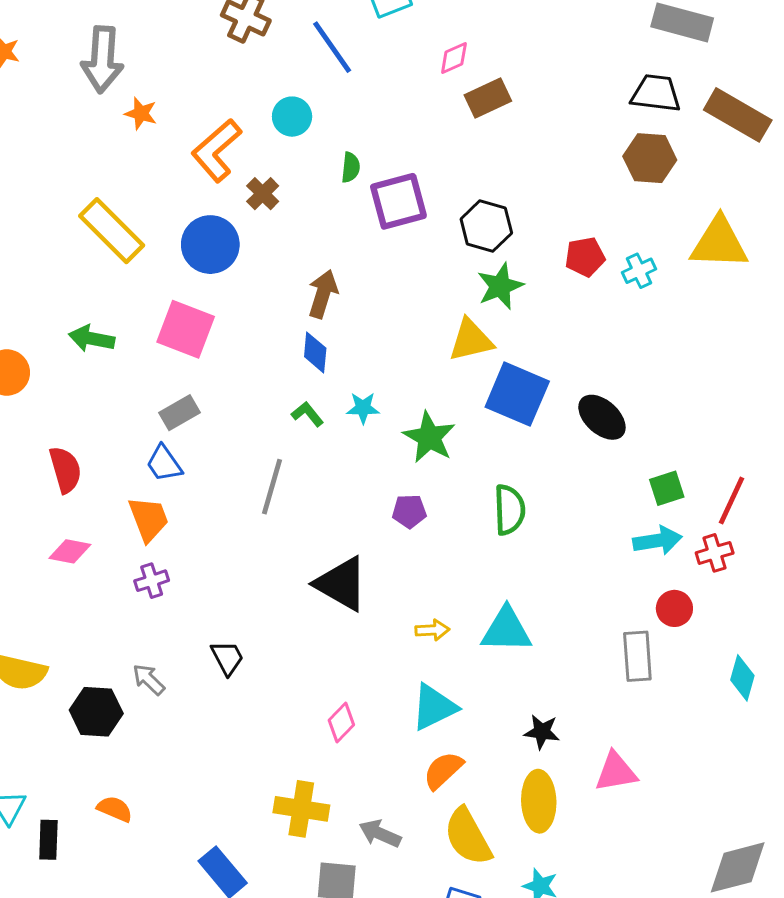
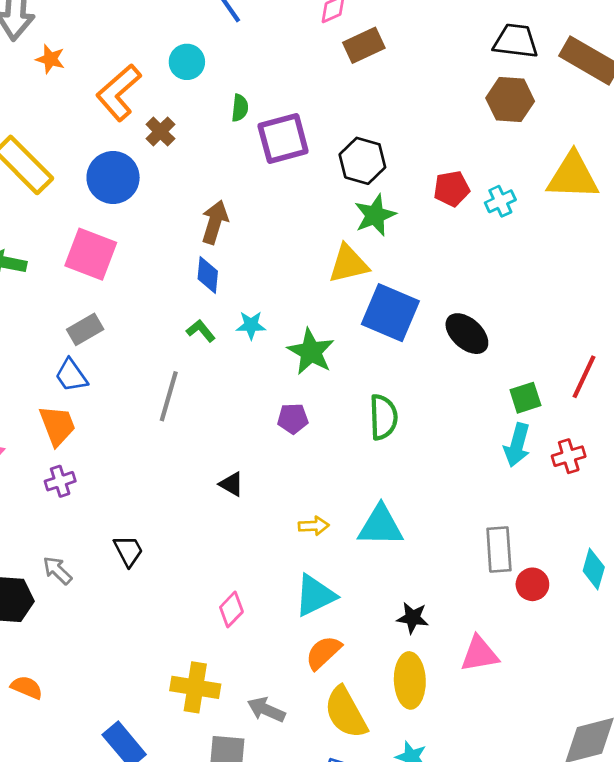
red line: (732, 500) -> (584, 377), moved
cyan arrow: (657, 541) -> (517, 445), turned 114
black triangle: (341, 584) -> (231, 484), size x0.5
red circle: (674, 608) -> (532, 584), moved

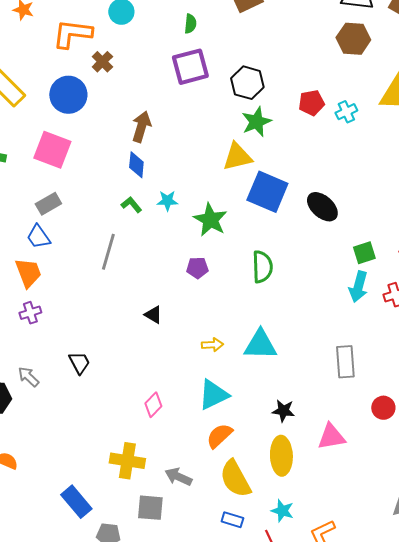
orange L-shape: (119, 93) -> (72, 34), turned 48
green semicircle: (240, 108) -> (190, 24), moved
red circle: (532, 584) -> (383, 408), moved

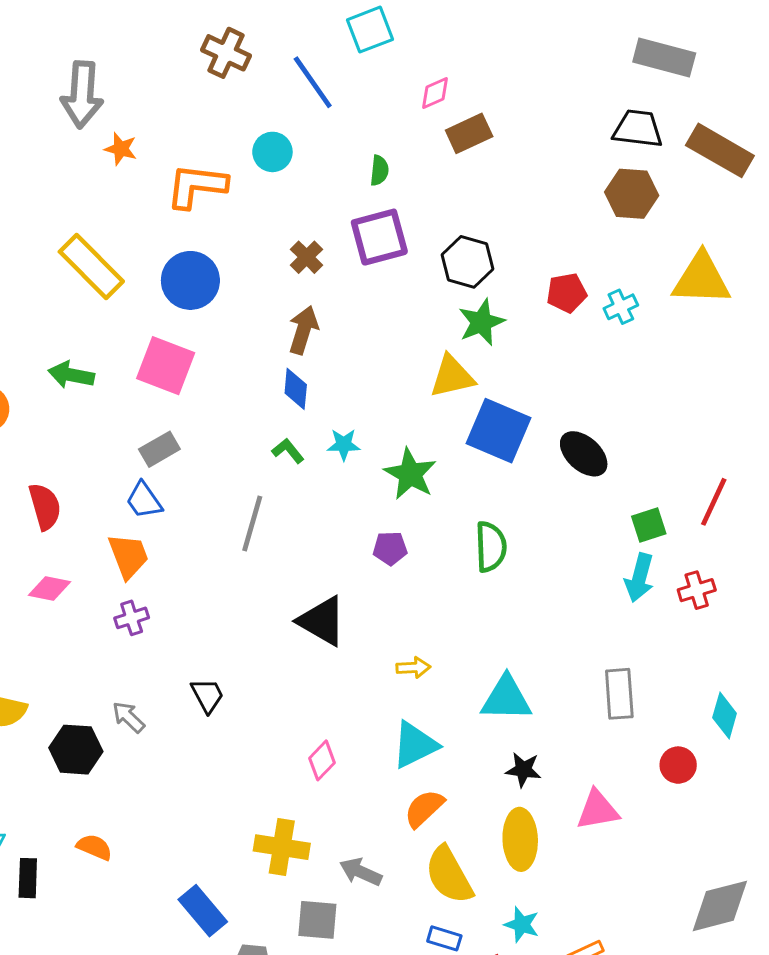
brown cross: (102, 62) -> (307, 257), moved
black triangle: (153, 315) -> (322, 621), size x1.8
cyan triangle: (260, 345) -> (506, 698), moved

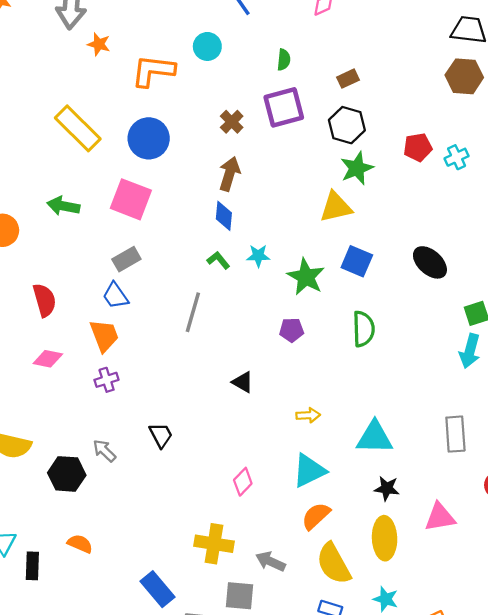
brown rectangle: (469, 133) -> (348, 79), moved, size x0.7
blue square: (499, 431) -> (357, 261), moved, size x0.7
black triangle: (322, 621) -> (243, 382), size x0.6

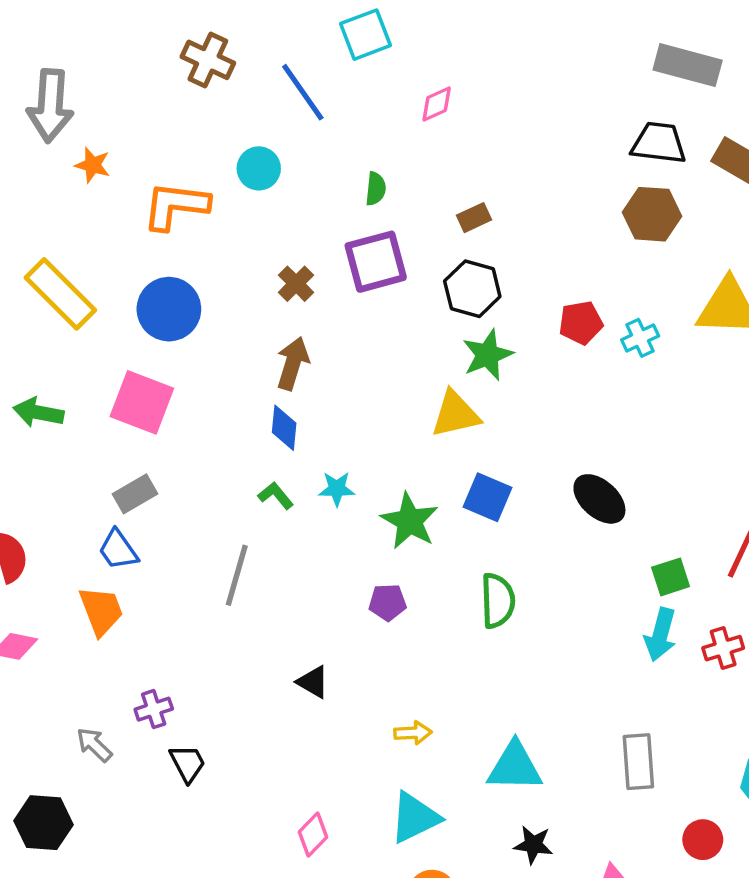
purple cross: (107, 380) -> (154, 709), moved
gray arrow: (104, 451) -> (94, 745), moved

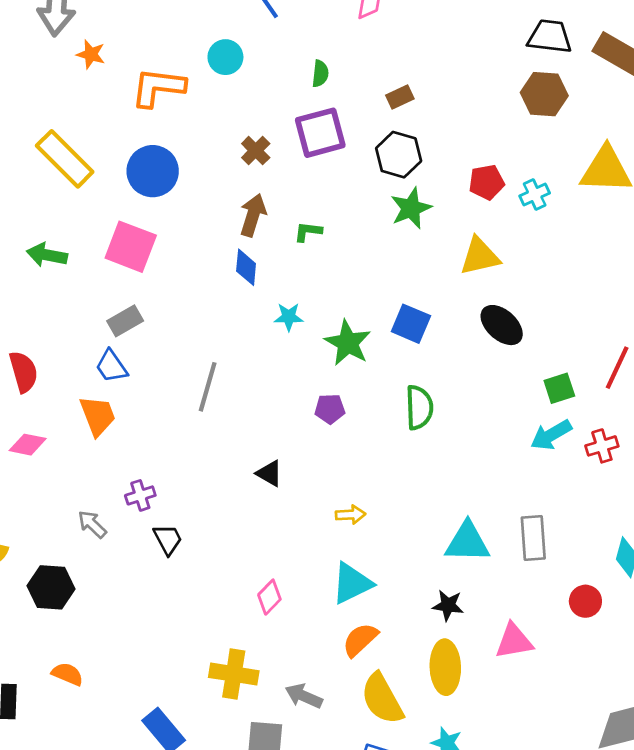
yellow triangle: (455, 414) -> (480, 256), moved
green L-shape: (276, 496) -> (308, 232), moved, turned -44
cyan arrow: (660, 635) -> (551, 435), turned 45
cyan triangle: (515, 767) -> (467, 542), moved

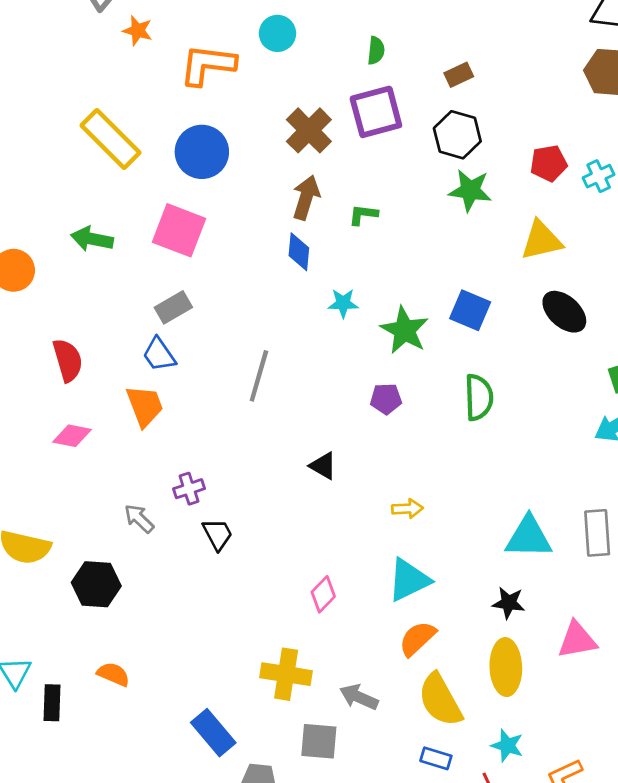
brown cross: (256, 151) -> (309, 130), size x1.5
green star: (411, 208) -> (470, 190), turned 30

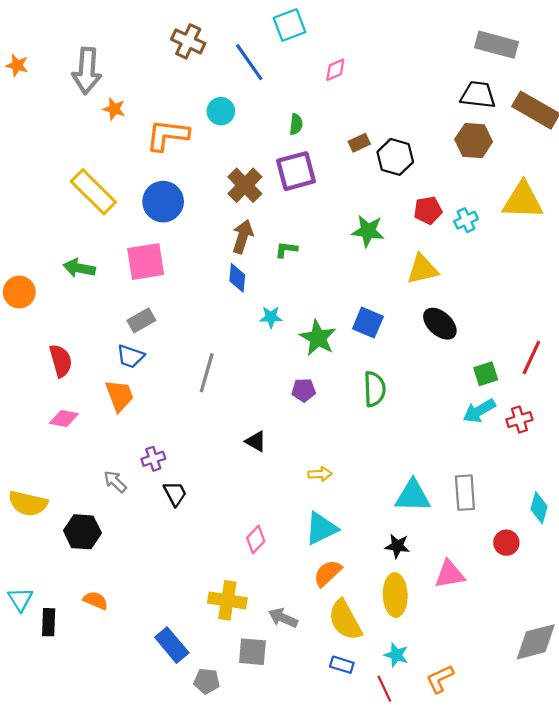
black hexagon: (457, 135) -> (395, 157), moved
pink square: (179, 230) -> (146, 262), turned -30
blue trapezoid: (159, 355) -> (130, 356), turned -36

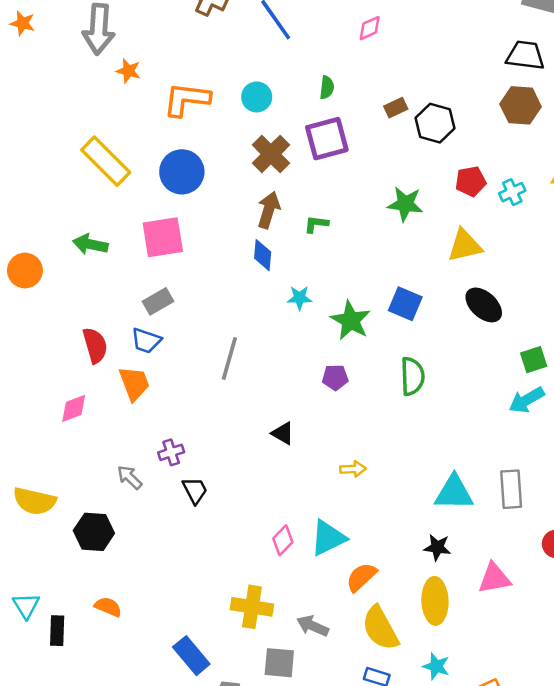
cyan circle: (221, 111) -> (257, 97), moved
red semicircle: (61, 361) -> (95, 345), moved
pink diamond: (64, 418) -> (74, 408), turned -32
cyan triangle: (321, 529) -> (328, 538), moved

